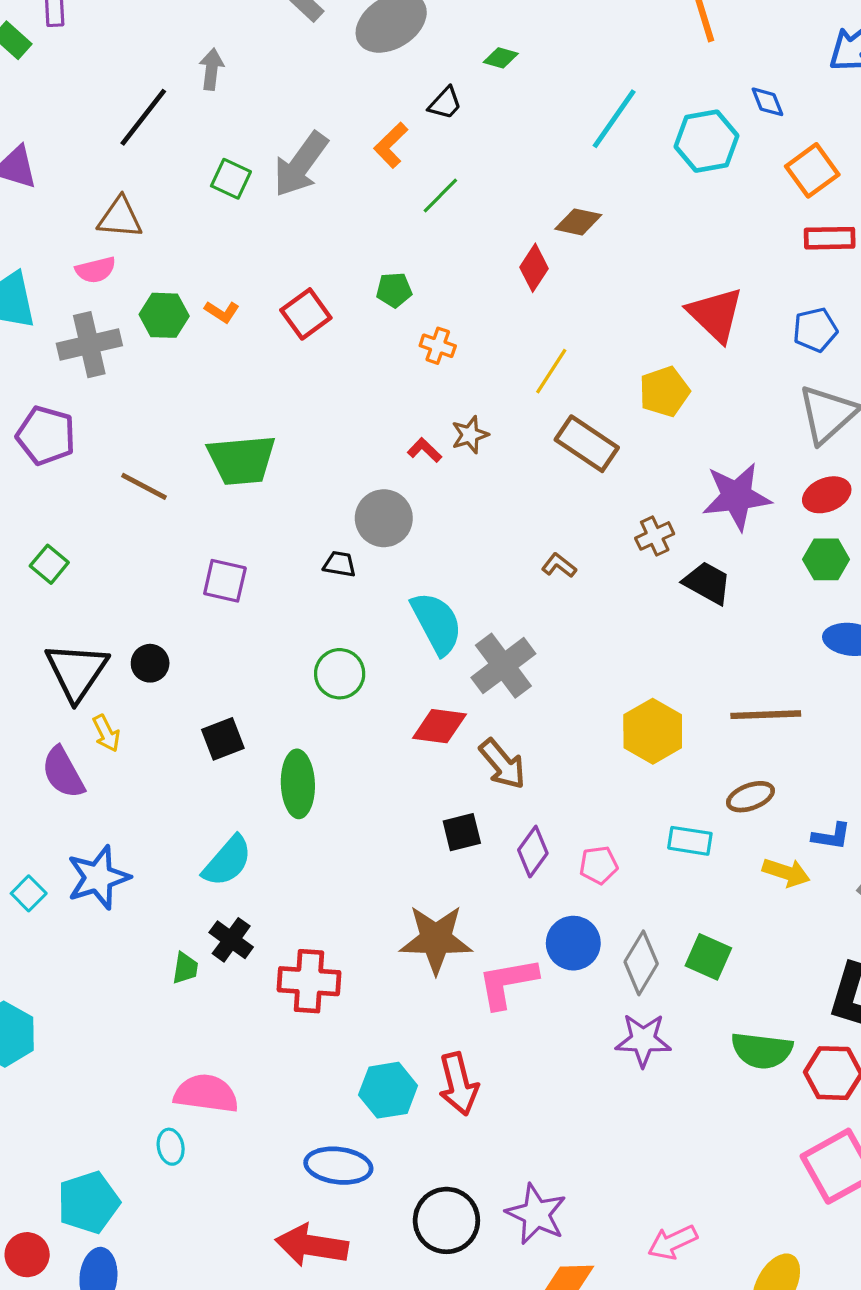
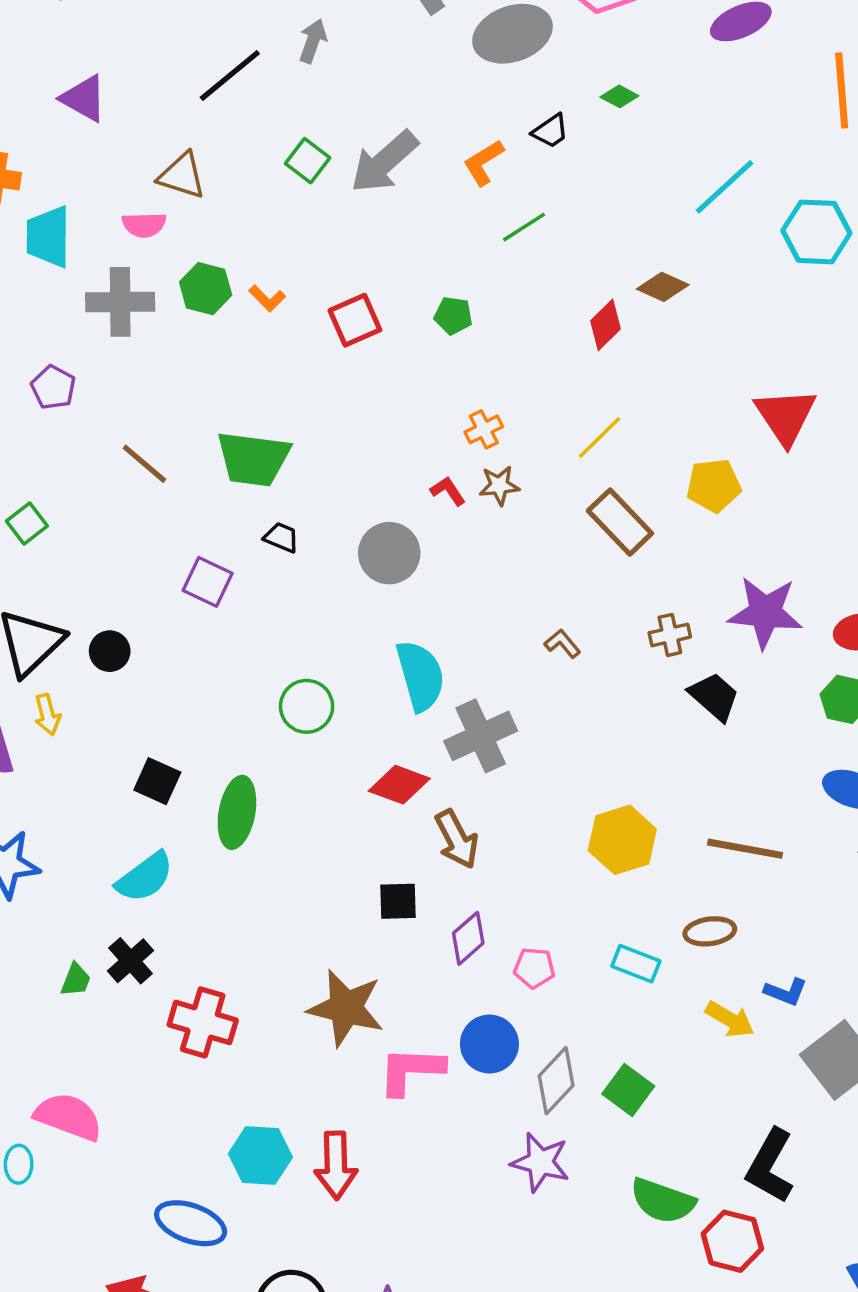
orange cross: (438, 346) -> (484, 429), moved, turned 32
purple pentagon: (46, 436) -> (53, 387), size x0.7
black trapezoid: (340, 564) -> (281, 537), moved
black square: (223, 739) -> (157, 781), moved, turned 33

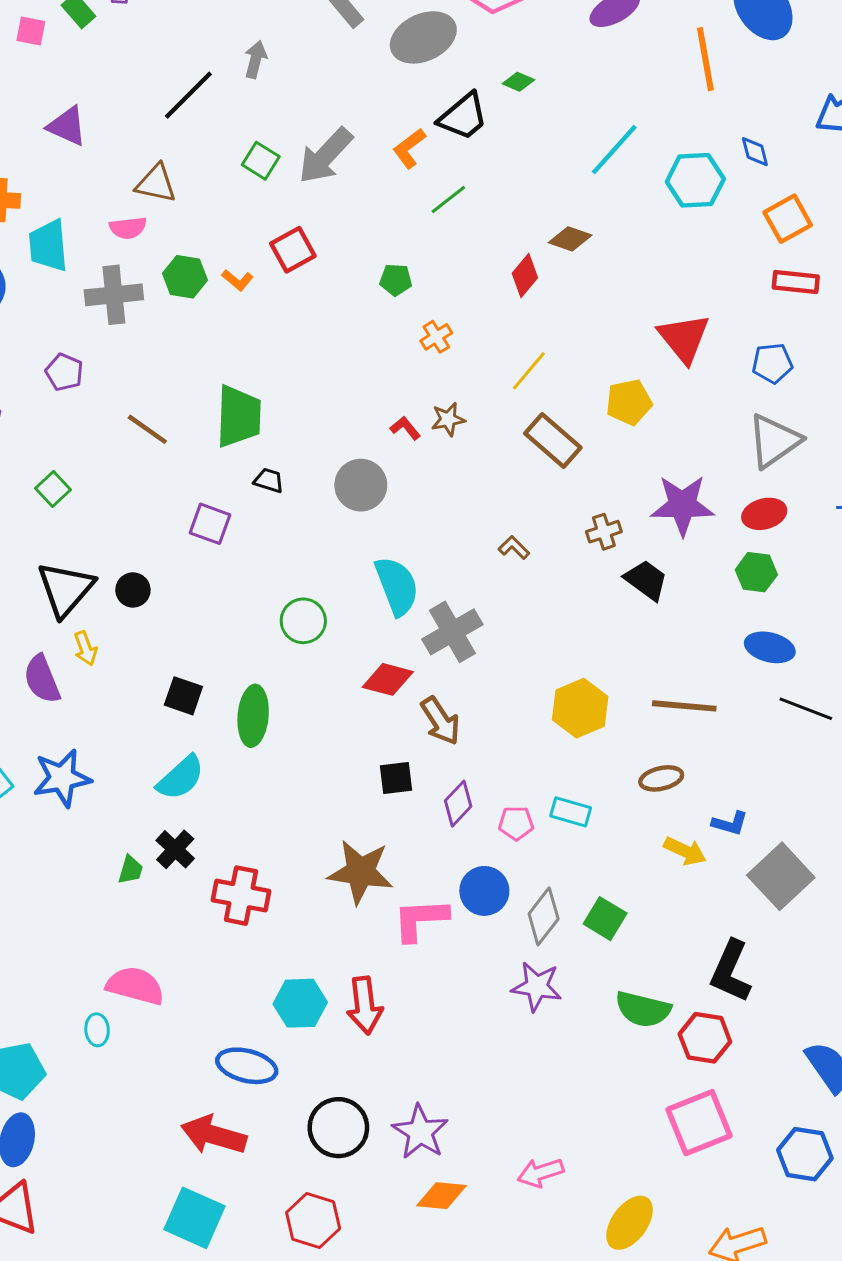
black trapezoid: (550, 131) -> (463, 116), size x1.6
red square: (355, 320) -> (293, 250), moved
orange cross: (484, 429) -> (436, 337), moved
green trapezoid: (253, 459) -> (239, 416), turned -90
cyan rectangle: (636, 964) -> (571, 812), moved

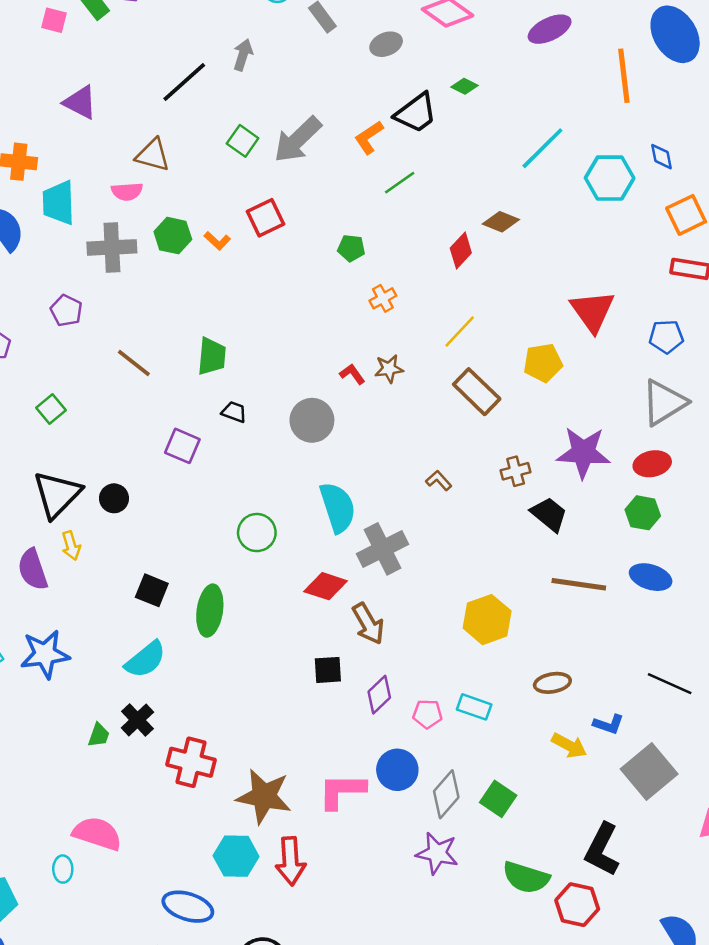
gray ellipse: (423, 37) -> (386, 44), size x0.6
green trapezoid: (239, 416) -> (212, 356), size x0.7
brown line: (684, 706) -> (579, 584), moved
black line: (806, 709) -> (670, 684), moved
brown star: (360, 872) -> (264, 796), moved

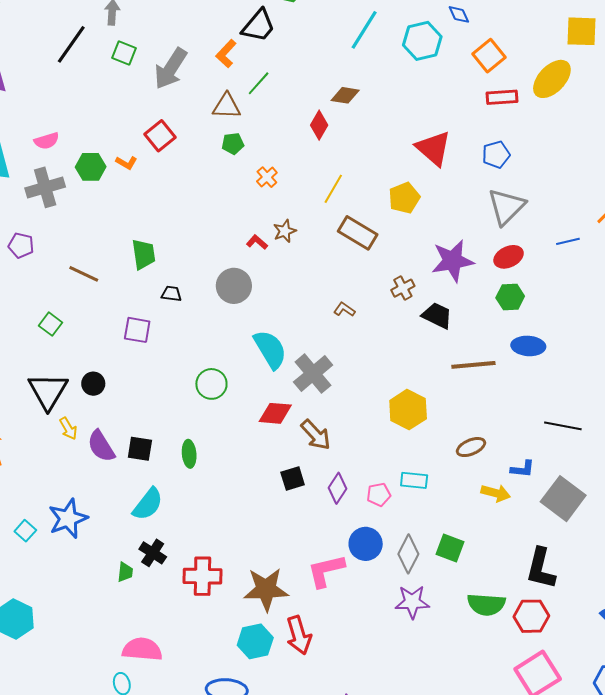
green square: (243, 141) -> (124, 53), moved
brown triangle: (153, 155) -> (226, 106), moved
green square: (51, 409) -> (50, 324), moved
purple semicircle: (33, 569) -> (101, 446), moved
green ellipse: (210, 611) -> (189, 454), size x0.7

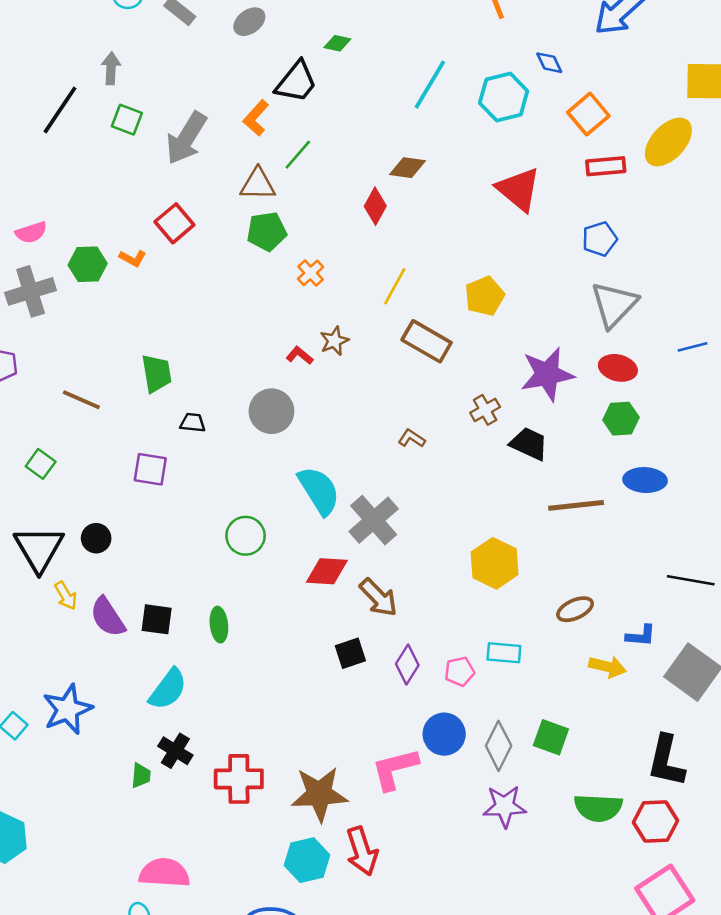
green pentagon: (233, 144) -> (267, 231), size x1.4
red triangle: (434, 148) -> (519, 189), moved
red ellipse: (509, 257) -> (618, 368), turned 40

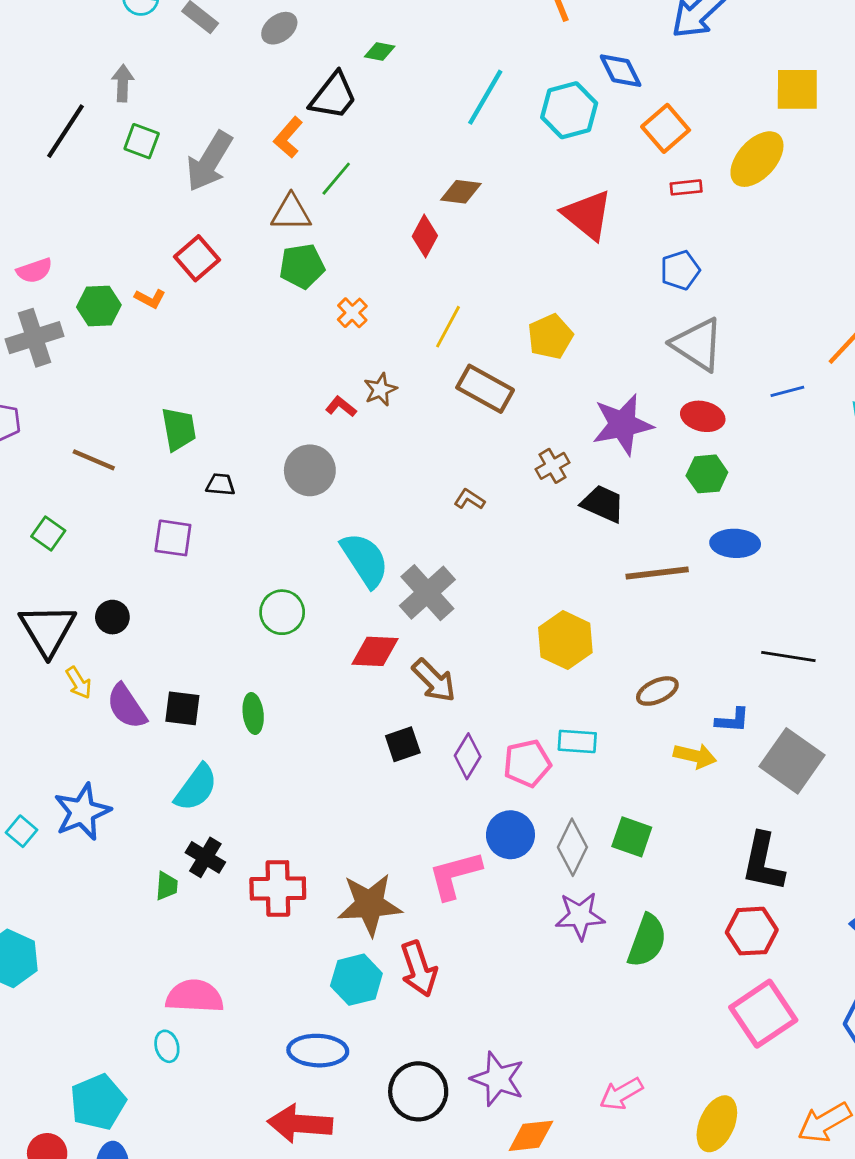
blue diamond: (549, 63) -> (621, 71), size x1.4
red rectangle: (606, 166) -> (686, 187), size x0.7
gray triangle: (614, 304) -> (697, 344), turned -40
pink pentagon: (460, 671) -> (527, 763), size x1.4
green semicircle: (598, 808) -> (647, 941), moved, turned -72

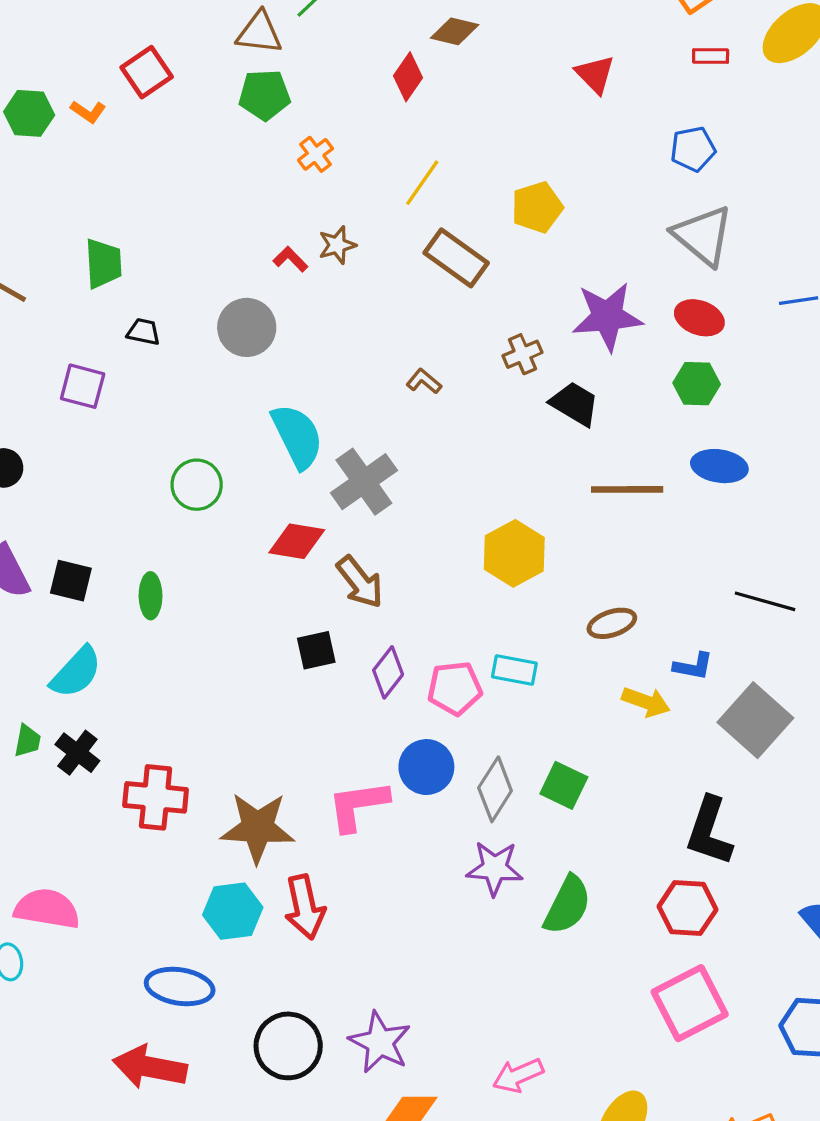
red triangle: (587, 215) -> (595, 74), size x0.7
green trapezoid: (167, 886) -> (27, 741), moved

